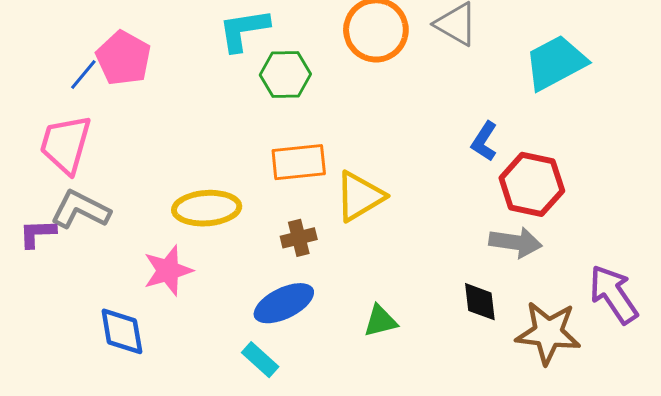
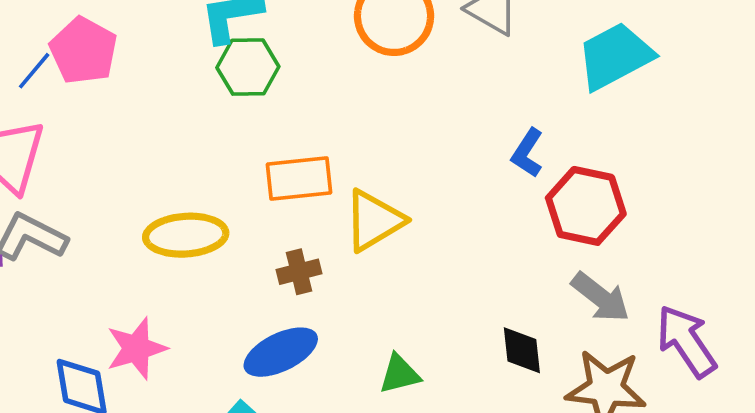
green hexagon: (285, 74) -> (248, 67), moved
gray arrow: (516, 242) -> (600, 297), moved, turned 30
pink star: (168, 271) -> (136, 348), moved

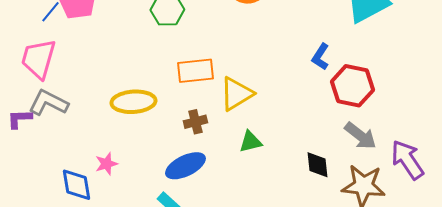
pink star: (136, 348) -> (106, 164), size x0.7
green triangle: (399, 374) -> (250, 142), moved

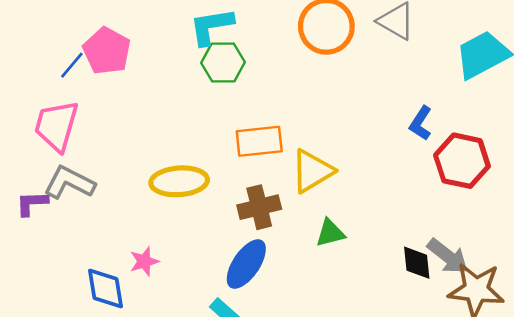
brown cross: (195, 122) -> (259, 207), size x1.4
gray arrow: (360, 136) -> (448, 256), moved
blue ellipse: (185, 166) -> (246, 264), turned -30

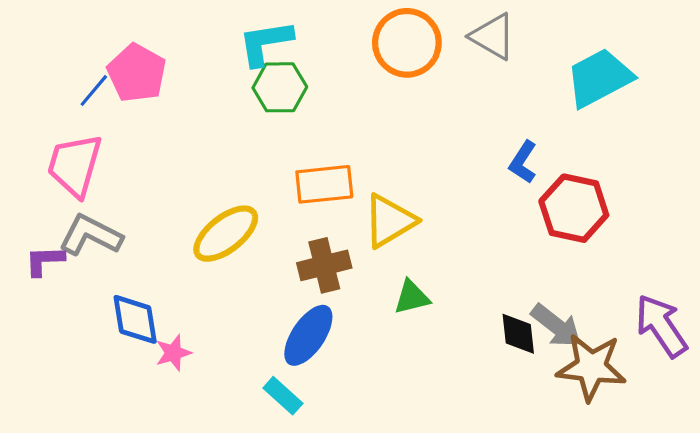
yellow ellipse: (179, 181) -> (226, 234), turned -34
pink star: (144, 261) -> (173, 353), moved
blue diamond: (106, 289) -> (135, 319), moved

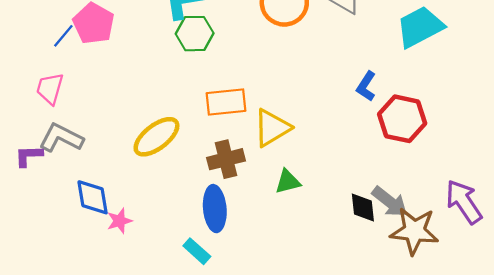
pink trapezoid: (75, 165) -> (50, 89), size x0.7
blue ellipse: (308, 335) -> (215, 209), turned -39

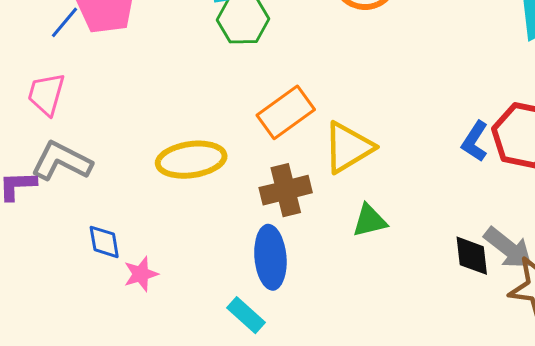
blue L-shape: (366, 86) -> (475, 141), moved
orange rectangle: (226, 102) -> (286, 112), turned -30
yellow ellipse: (156, 137) -> (191, 160), turned 30
blue diamond: (93, 197) -> (104, 242), size x0.7

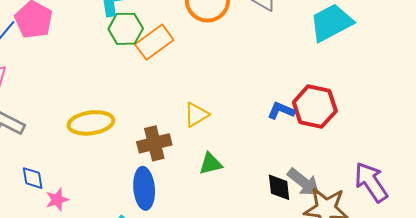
orange rectangle: (286, 112) -> (154, 42), moved
blue L-shape: (475, 141) -> (281, 111), turned 80
yellow triangle: (348, 147) -> (196, 115), size x0.7

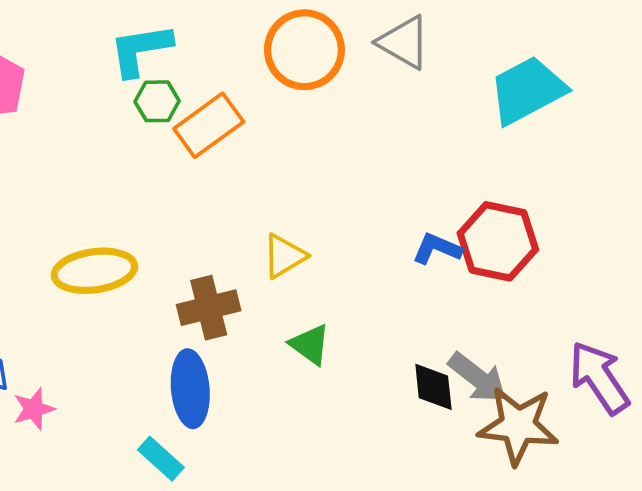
green hexagon: (126, 29) -> (157, 101), size x0.7
green triangle: (211, 164) -> (310, 344), turned 50

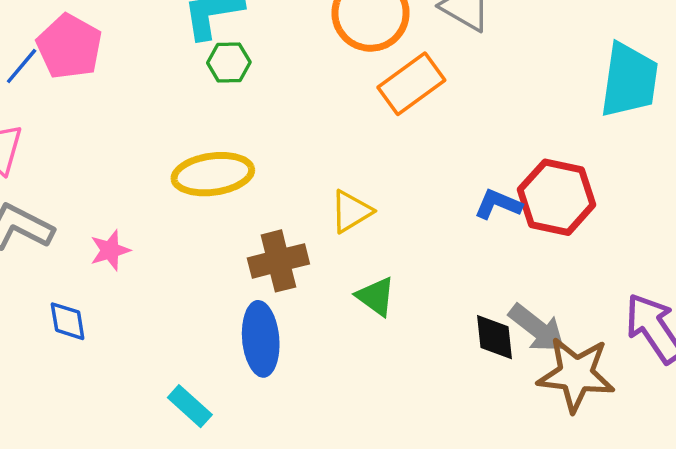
cyan trapezoid: (527, 90) -> (629, 80), moved, turned 126
orange rectangle: (209, 125) -> (411, 84), moved
yellow ellipse: (94, 271) -> (213, 174), moved
pink star: (34, 409) -> (110, 250), moved
cyan rectangle: (161, 459) -> (190, 406), moved

